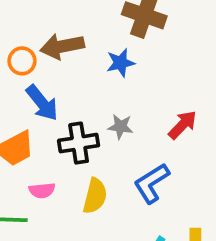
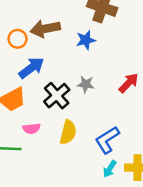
blue arrow: (42, 103) -> (31, 68), turned -88
black cross: (79, 143) -> (57, 96), turned -32
blue L-shape: (152, 183) -> (107, 140), moved

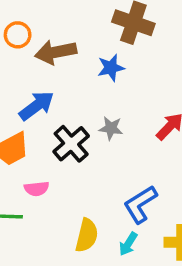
orange circle: (18, 39) -> (18, 35), moved
yellow semicircle: (68, 132) -> (87, 235), moved
cyan arrow: (110, 169) -> (128, 244), moved

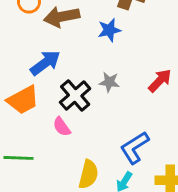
pink semicircle: (37, 189) -> (62, 127), moved, turned 60

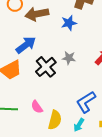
pink semicircle: (62, 127) -> (37, 107), moved

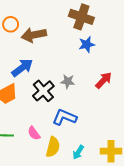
blue star: (69, 23) -> (87, 44), moved
blue L-shape: (86, 102) -> (65, 117), moved, turned 55

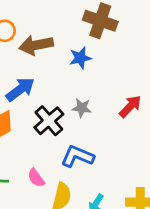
blue star: (87, 44) -> (80, 58), moved

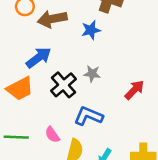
red arrow: (130, 106) -> (134, 90), moved

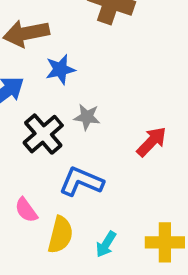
blue star: (91, 30) -> (60, 69), moved

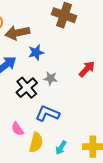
red arrow: (152, 142) -> (87, 69), moved

